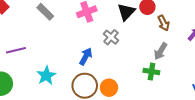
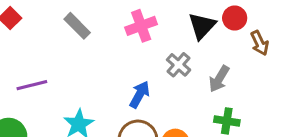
gray arrow: (161, 51) -> (219, 79), moved
green cross: (151, 72) -> (227, 121), moved

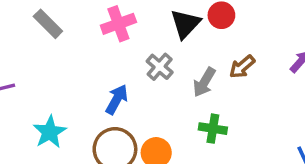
brown arrow: (260, 43) -> (242, 67), moved, turned 75

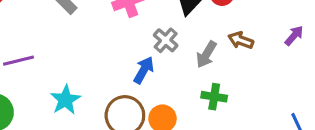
brown arrow: (242, 67) -> (241, 40), turned 60
blue arrow: (117, 99) -> (144, 70), moved

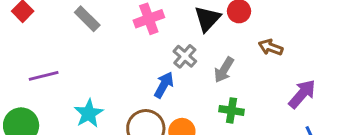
purple arrow: (294, 36) -> (302, 94), moved, size x1.5
brown arrow: (241, 40) -> (271, 47), moved

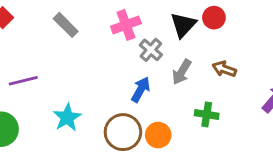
brown arrow: (271, 47) -> (224, 69), moved
gray cross: (185, 56) -> (151, 50), moved
gray arrow: (224, 70) -> (182, 72), moved

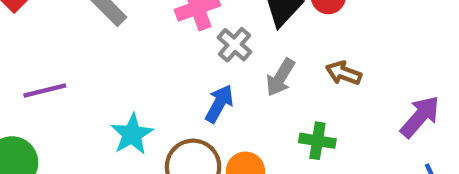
cyan star: (67, 117) -> (132, 134), moved

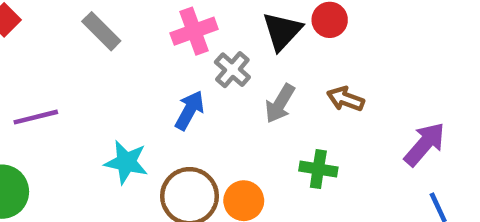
blue arrow: (219, 104) -> (190, 110), moved
cyan star: (132, 134) -> (126, 162), turned -30

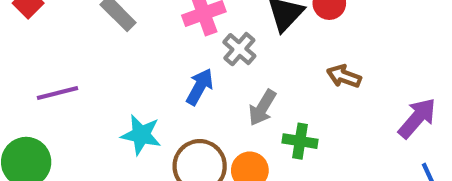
gray arrow: (280, 103) -> (262, 108), moved
green cross: (318, 169) -> (300, 141), moved

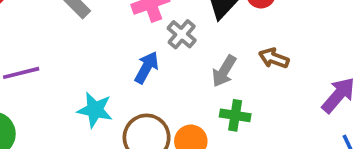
gray arrow: (262, 108) -> (224, 71), moved

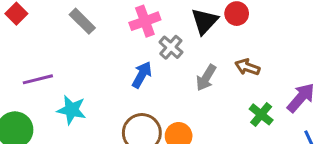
cyan star: (95, 110) -> (71, 110), moved
green cross: (235, 115) -> (261, 114), moved, turned 30

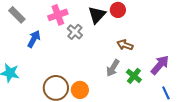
blue arrow: (142, 75) -> (34, 39), moved
gray arrow: (206, 78) -> (113, 68), moved

